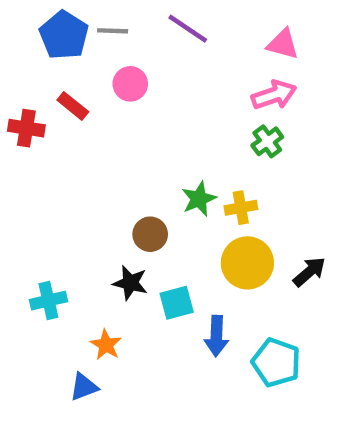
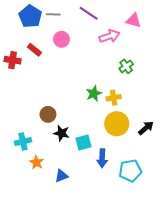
pink arrow: (274, 95) -> (109, 36), moved
brown circle: (150, 234) -> (48, 114), moved
orange star: (106, 345) -> (36, 162), moved
cyan pentagon: (276, 362) -> (130, 171), turned -30
blue triangle: (84, 387) -> (61, 176), moved

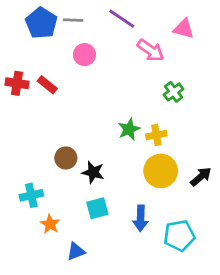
pink arrow: (109, 36) -> (151, 50), turned 54
red rectangle: (34, 50) -> (47, 85), moved
black star: (61, 133) -> (93, 172), moved
cyan square: (83, 143) -> (97, 208), moved
blue triangle: (61, 176) -> (76, 251), moved

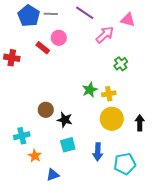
pink arrow: (151, 50) -> (105, 35), turned -78
red rectangle: (47, 85) -> (43, 48), moved
black arrow: (201, 177) -> (140, 123), turned -49

